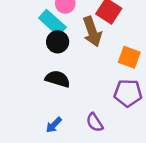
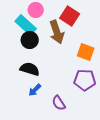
blue arrow: (54, 125) -> (35, 90), moved

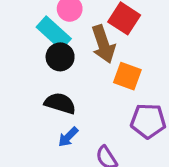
orange square: (86, 52) -> (127, 76), moved

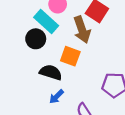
black circle: (60, 57) -> (36, 39), moved
orange square: (127, 76) -> (70, 56), moved

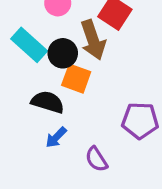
cyan rectangle: (46, 21) -> (29, 45), moved
black circle: (36, 39) -> (63, 53), moved

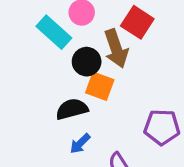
cyan rectangle: (29, 45) -> (54, 32), moved
black semicircle: (48, 102) -> (72, 109), turned -32

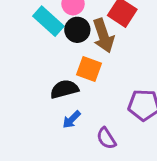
black circle: (87, 62) -> (77, 30), moved

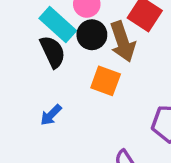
black semicircle: (64, 89) -> (53, 52), moved, turned 80
blue arrow: (72, 120) -> (51, 115), moved

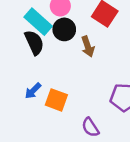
brown arrow: (123, 42) -> (88, 46), moved, size x0.7
orange square: (106, 81) -> (56, 100), moved

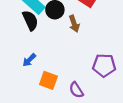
orange square: (56, 100) -> (48, 80), moved

